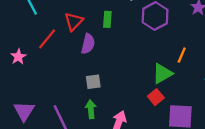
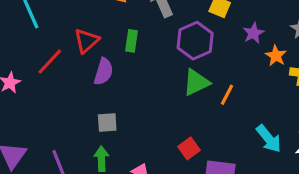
green triangle: (162, 74) -> (196, 82), moved

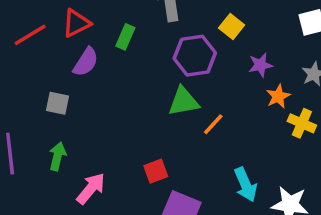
gray square: (107, 123) -> (58, 103), moved

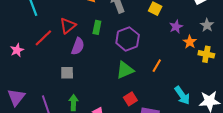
purple hexagon: (195, 56) -> (128, 39), moved
green triangle: (183, 102) -> (125, 70), moved

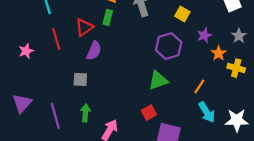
green rectangle: (97, 27) -> (108, 17), moved
red line: (43, 38) -> (56, 39), turned -66
purple hexagon: (128, 39) -> (169, 46), moved
orange line: (157, 66) -> (199, 86), moved
green triangle: (125, 70) -> (158, 80), moved

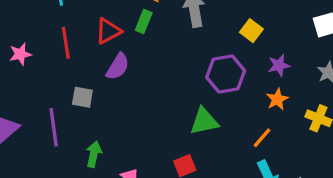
orange star: (219, 53) -> (277, 99), moved
gray square: (80, 79) -> (82, 97), moved
purple line: (55, 116) -> (54, 127), moved

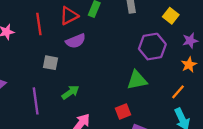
purple semicircle: (118, 67) -> (76, 41), turned 36
purple line: (54, 127) -> (36, 101), moved
green arrow: (94, 154) -> (70, 92), moved, turned 42

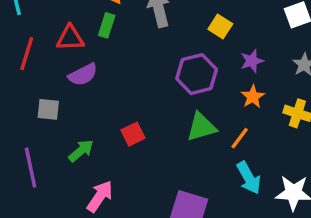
red triangle: (69, 16) -> (70, 38), turned 30
red line: (39, 24) -> (27, 54), turned 30
green triangle: (137, 80) -> (201, 127), moved
red square: (123, 112) -> (133, 134), moved

